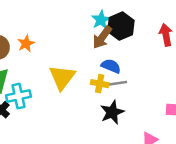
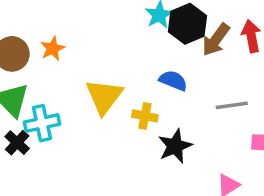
brown arrow: (102, 37) -> (216, 40), moved
yellow cross: (100, 84) -> (145, 116), moved
gray line: (116, 84) -> (232, 105), moved

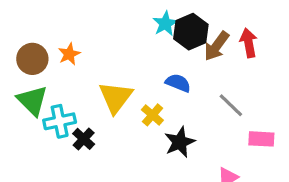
gray line: (232, 105) -> (231, 105), turned 52
yellow cross: (145, 116) -> (152, 115), turned 30
black cross: (17, 143) -> (84, 139), moved

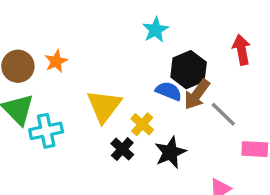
black hexagon: (191, 32) -> (189, 70), moved
brown arrow: (217, 46) -> (197, 94), moved
black cross: (84, 139) -> (122, 149), moved

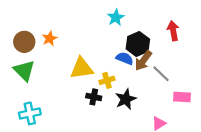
yellow triangle: (104, 106) -> (82, 68), turned 45
yellow cross: (142, 124) -> (107, 80), turned 32
cyan cross: (46, 131) -> (30, 113), moved
black cross: (122, 149) -> (94, 97), turned -32

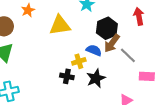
orange star: (50, 39) -> (28, 10), moved
blue semicircle: (125, 58) -> (94, 50), moved
yellow triangle: (82, 68) -> (60, 25), moved

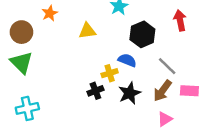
yellow triangle: (60, 25) -> (87, 31), size x0.7
brown arrow: (112, 43) -> (162, 91), moved
black cross: (67, 76) -> (95, 91), turned -32

